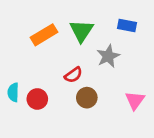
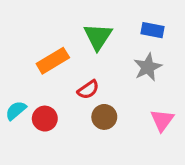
orange rectangle: (44, 35) -> (53, 61), moved
gray star: (108, 56) -> (148, 67), moved
cyan semicircle: (13, 92) -> (16, 111), turned 48

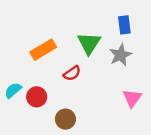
blue rectangle: (153, 30) -> (124, 25), turned 72
green triangle: (98, 37) -> (89, 43), moved
brown circle: (104, 117) -> (65, 119), moved

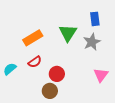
red semicircle: (72, 73) -> (35, 62), moved
red circle: (37, 97) -> (57, 74), moved

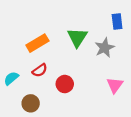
blue rectangle: (95, 19) -> (117, 21), moved
brown circle: (50, 91) -> (31, 103), moved

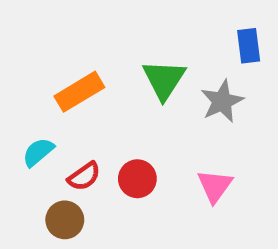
red semicircle: (40, 70) -> (84, 176), moved
cyan semicircle: (11, 78) -> (38, 152), moved
pink triangle: (115, 85) -> (215, 186), moved

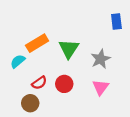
green triangle: (164, 80) -> (69, 49), moved
gray star: (222, 101) -> (101, 59), moved
cyan semicircle: (38, 152) -> (18, 61), moved

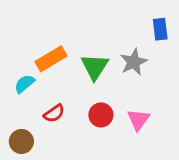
gray star: (101, 59) -> (134, 62), moved
red circle: (64, 84) -> (101, 115), moved
brown circle: (30, 103) -> (21, 141), moved

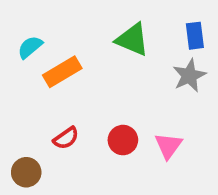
gray star: (134, 62) -> (189, 76), moved
green triangle: (95, 67) -> (132, 40), moved, turned -40
cyan semicircle: (25, 84) -> (30, 47), moved

